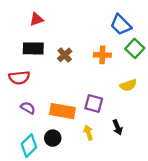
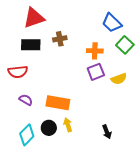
red triangle: (37, 19) -> (34, 18), size x1.6
brown cross: (65, 55) -> (60, 39), moved, turned 32
purple square: (94, 104) -> (96, 72), moved, turned -36
black arrow: (118, 127) -> (107, 132), moved
yellow arrow: (88, 133) -> (68, 125), moved

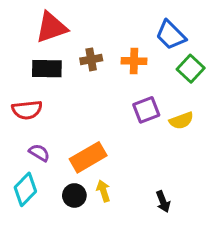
orange cross: (95, 51) -> (134, 61), moved
orange rectangle: (58, 103) -> (88, 157), turned -40
cyan diamond: (27, 135) -> (25, 189), moved

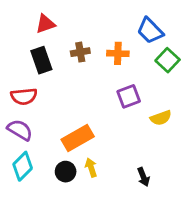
red triangle: (51, 27) -> (45, 24), size x0.7
black rectangle: (47, 69) -> (41, 60), turned 70
yellow semicircle: (181, 121) -> (161, 118), moved
purple semicircle: (39, 153) -> (20, 130), moved, size x1.4

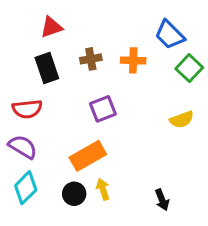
purple square: (129, 96) -> (103, 109), moved
yellow semicircle: (161, 118) -> (182, 120), moved

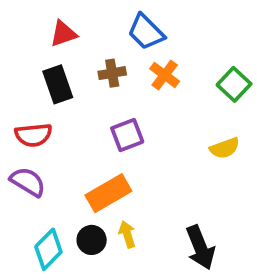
blue trapezoid: (170, 35) -> (146, 32), moved
orange cross: (133, 60) -> (165, 75), turned 35
cyan diamond: (26, 188) -> (48, 249), moved
black arrow: (162, 200) -> (200, 247), size x1.6

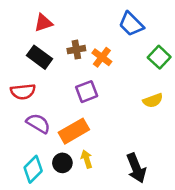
blue trapezoid: (146, 32) -> (131, 24), moved
orange cross: (165, 75) -> (102, 57), moved
black rectangle: (58, 84) -> (39, 57), turned -35
purple semicircle: (28, 182) -> (38, 123), moved

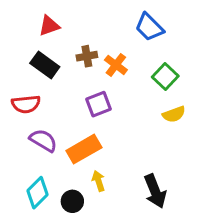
green square: (159, 57) -> (165, 77), moved
black circle: (62, 163) -> (72, 201), moved

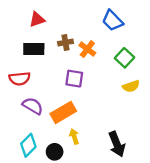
black rectangle: (45, 65) -> (34, 49), turned -35
purple square: (98, 104) -> (74, 79), turned 30

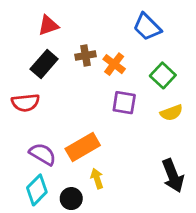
black rectangle: (34, 49) -> (44, 64), turned -50
purple square: (74, 79) -> (124, 103), moved
purple semicircle: (33, 106) -> (43, 154), moved
black arrow: (117, 144) -> (173, 176), moved

